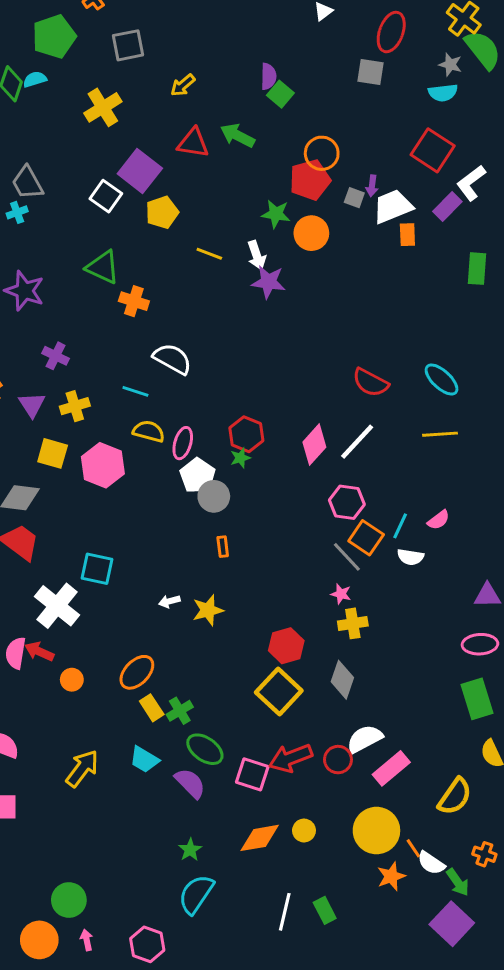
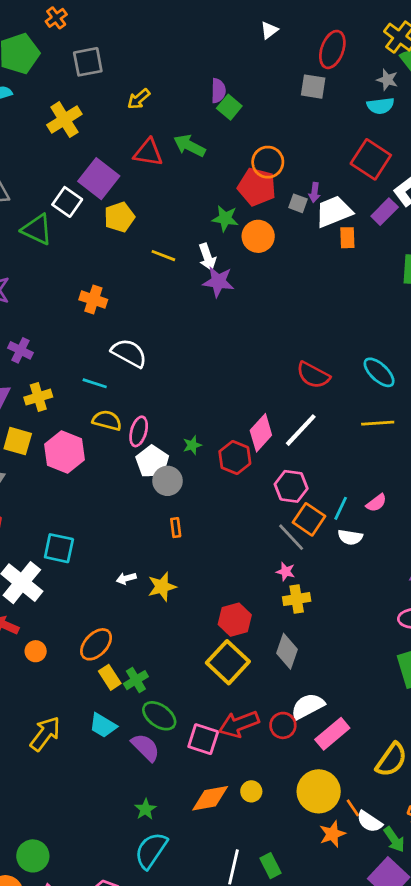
red pentagon: (310, 180) -> (257, 187), turned 30
green triangle: (103, 267) -> (37, 229), moved
red hexagon: (246, 434) -> (235, 458), moved

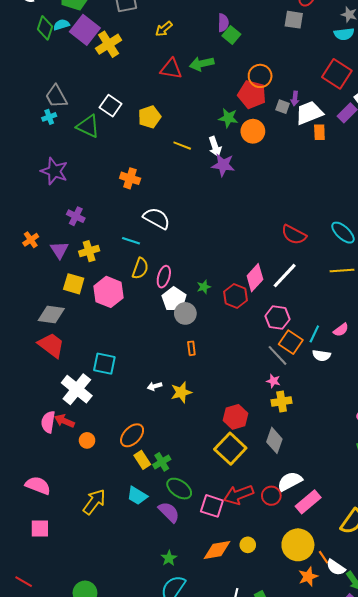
green arrow: (189, 146) -> (202, 64), turned -40
purple square: (99, 179) -> (85, 30), moved
yellow semicircle: (107, 420) -> (140, 268), turned 95

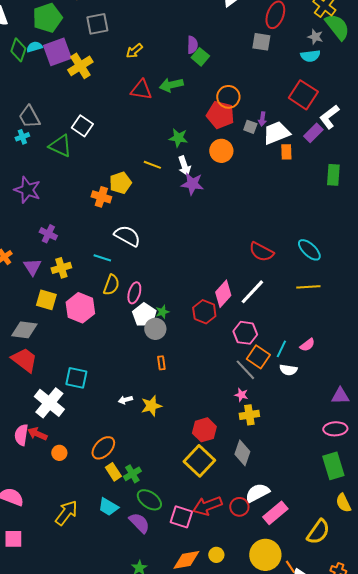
purple square: (85, 30) -> (57, 52), turned 32
yellow pentagon: (149, 117) -> (120, 183), moved
green star: (228, 118) -> (178, 138), moved
green star: (204, 287) -> (162, 312), moved

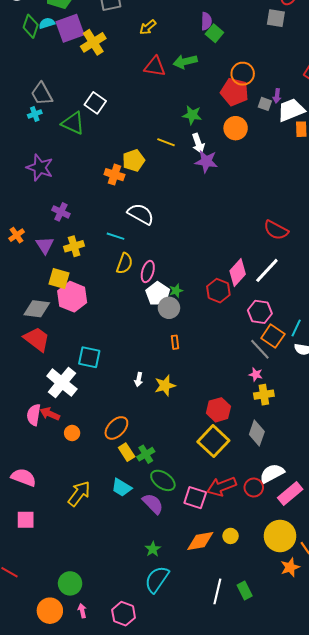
pink hexagon: (80, 308) -> (72, 297), moved
white arrow: (125, 400) -> (139, 379), turned -64

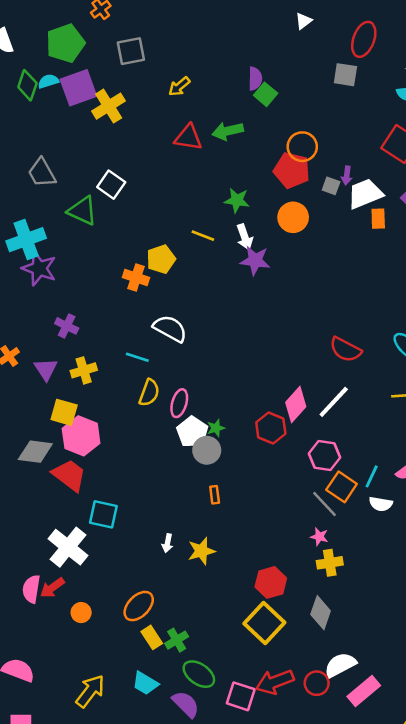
cyan cross: (35, 114) -> (26, 240), moved, size x2.0
red trapezoid: (37, 339) -> (69, 475), moved
red arrow: (50, 414) -> (52, 588), turned -60

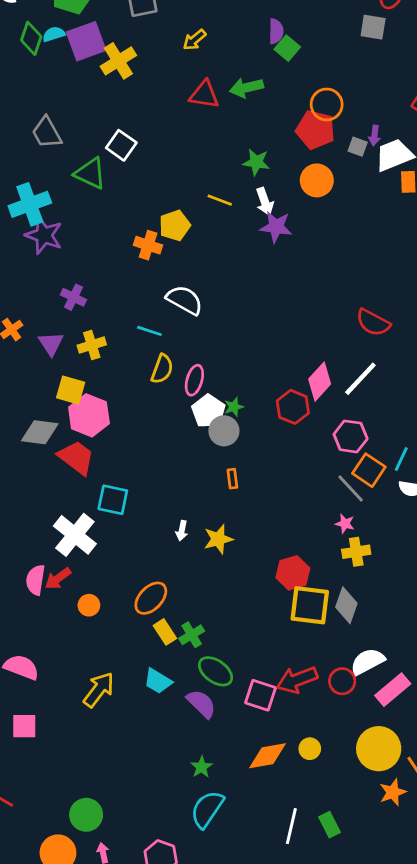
yellow square: (264, 623) -> (310, 605), moved, turned -36

